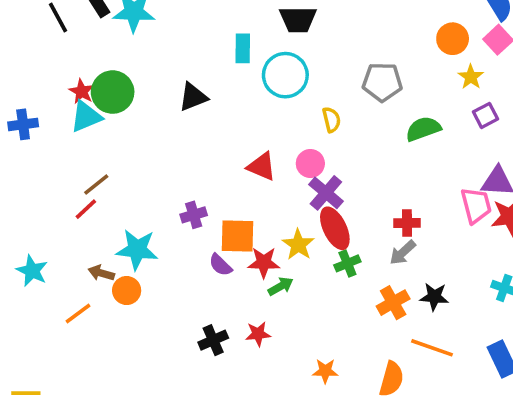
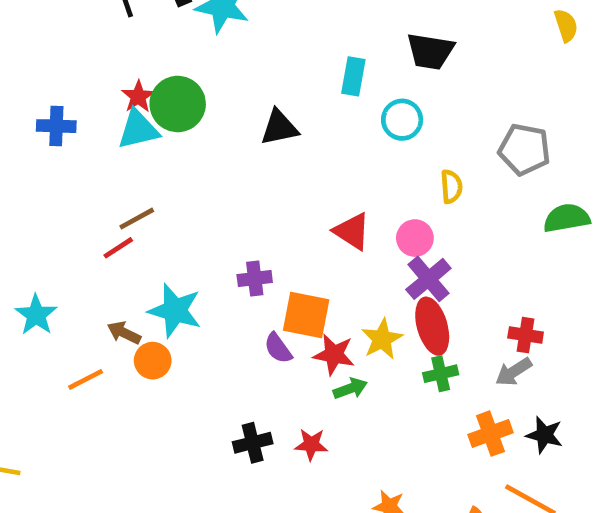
cyan circle: (285, 75) -> (402, 120), size x0.7

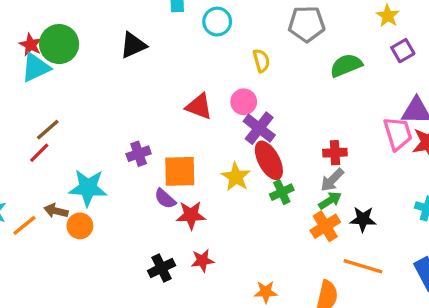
red star: (334, 355) -> (191, 215), moved
orange line: (86, 379) -> (24, 225), moved
green arrow: (350, 389) -> (330, 200), moved

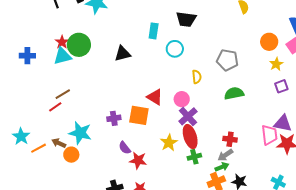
green semicircle: (346, 65) -> (234, 93), moved
orange square: (180, 171) -> (139, 115), moved

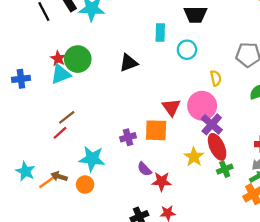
red triangle: (155, 97) -> (171, 107), turned 30
pink circle: (182, 99) -> (202, 106), size x1.6
brown arrow: (59, 143) -> (59, 176), moved

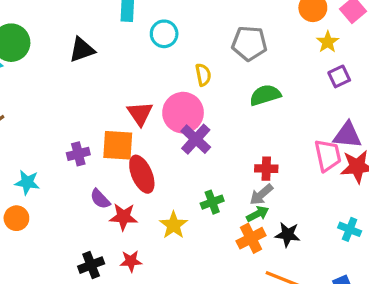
red ellipse: (217, 147) -> (142, 174), moved
yellow star: (194, 157) -> (174, 225), moved
cyan star: (92, 159) -> (27, 182), size x0.7

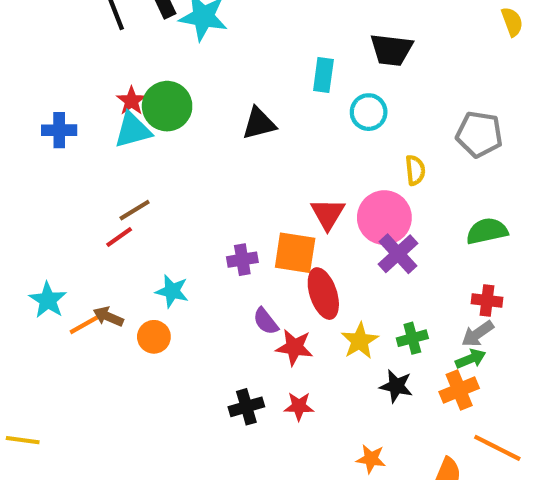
green semicircle: (265, 95) -> (487, 231), moved
yellow star: (174, 225) -> (360, 341), moved
black star: (288, 235) -> (396, 386), moved

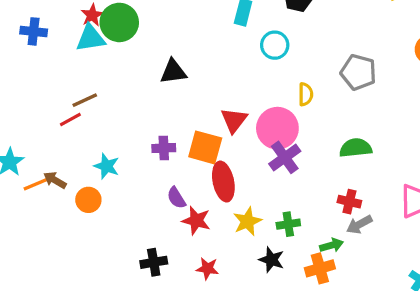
black triangle: (259, 124) -> (173, 72), moved
gray arrow: (478, 334) -> (359, 225), moved
red star: (299, 406) -> (207, 268), moved

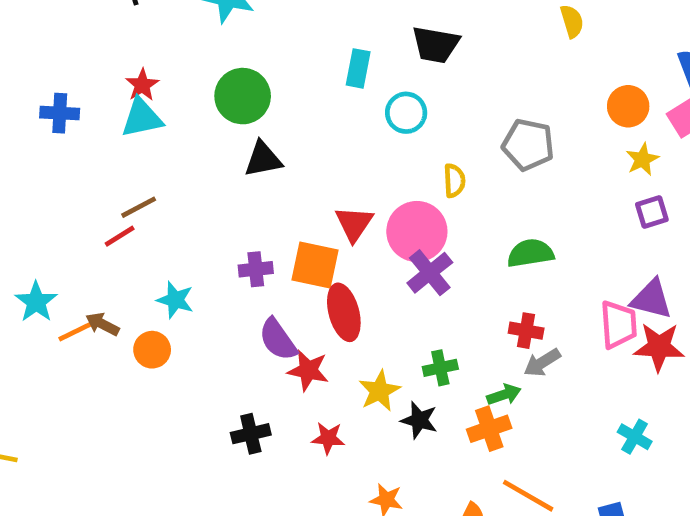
green circle: (119, 22) -> (243, 96), moved
purple semicircle: (176, 198) -> (278, 339), size x1.4
yellow star: (247, 221) -> (379, 391), moved

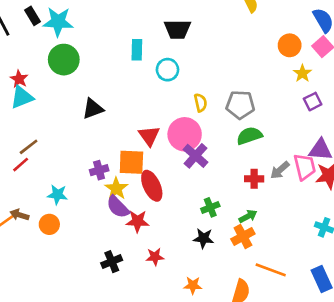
green circle: (243, 96) -> (64, 60), moved
gray pentagon: (528, 145) -> (240, 105), moved
gray arrow: (542, 363) -> (280, 170), moved
yellow star: (379, 391) -> (116, 189), moved

